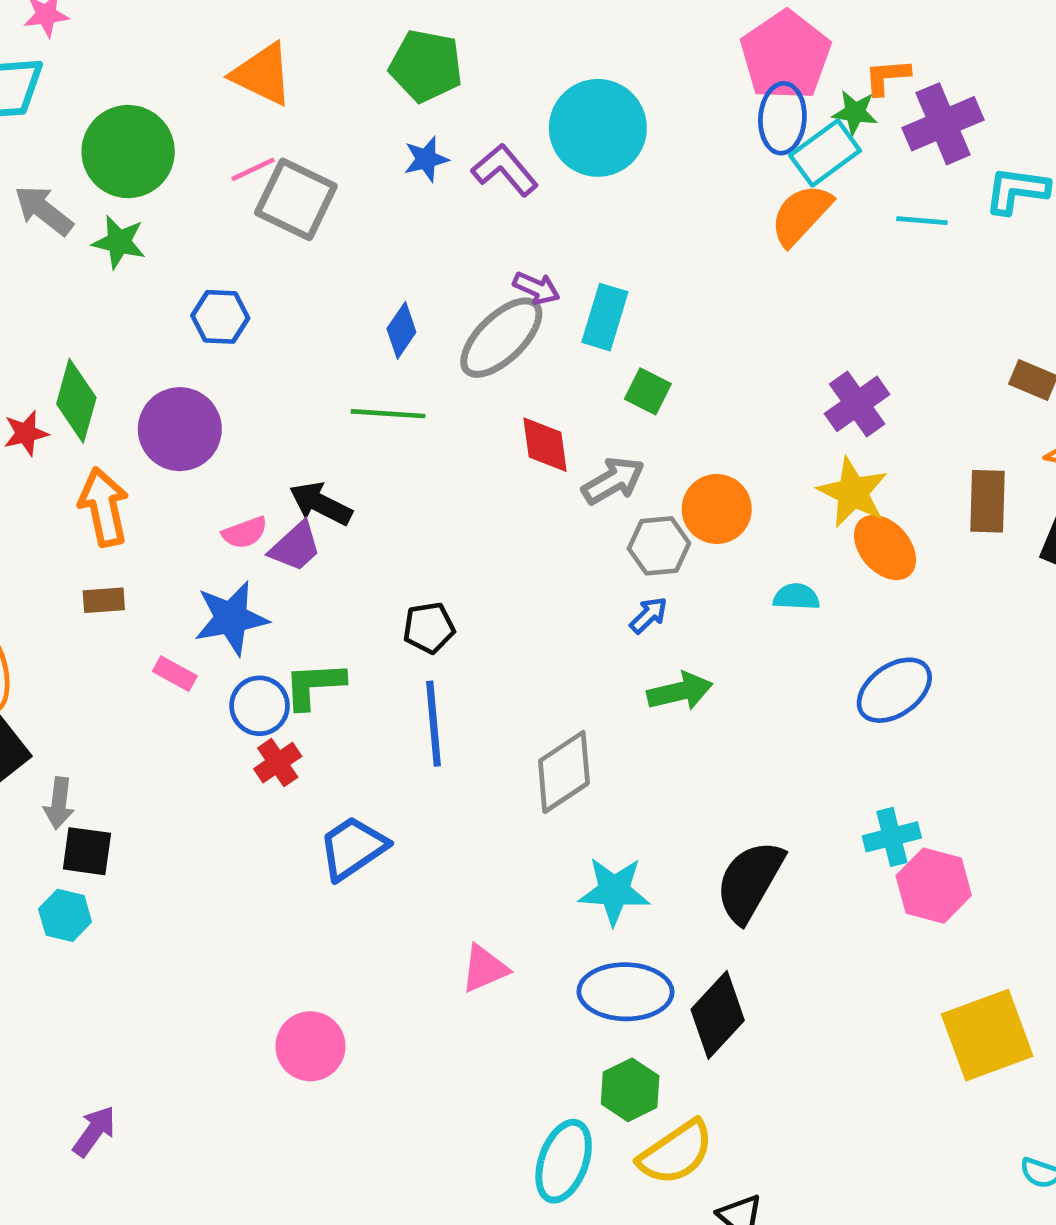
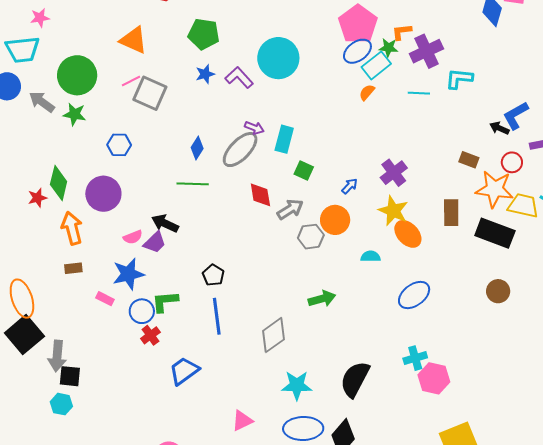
blue ellipse: (782, 118) -> (357, 51), turned 52
orange semicircle: (801, 215) -> (367, 92), size x0.6
blue arrow: (649, 615) -> (350, 186), moved
black pentagon: (429, 628) -> (213, 275), turned -30
gray arrow: (59, 803) -> (57, 356), size x1.4

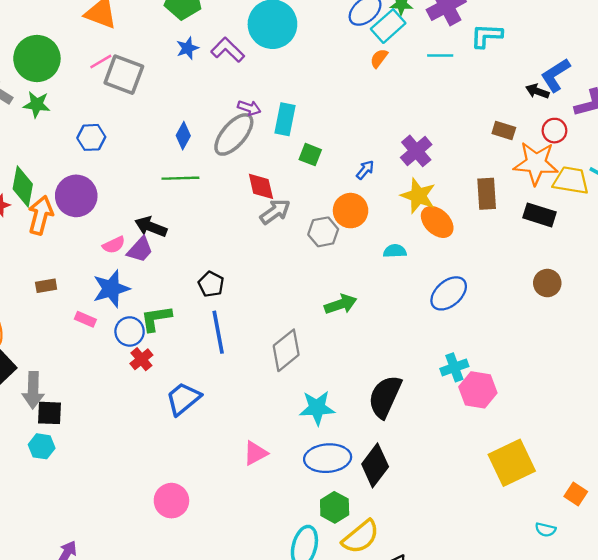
gray arrow: (290, 209) -> (275, 212), moved
orange arrow: (72, 228) -> (41, 215), moved, turned 32
black rectangle: (495, 233) -> (539, 215), size x0.7

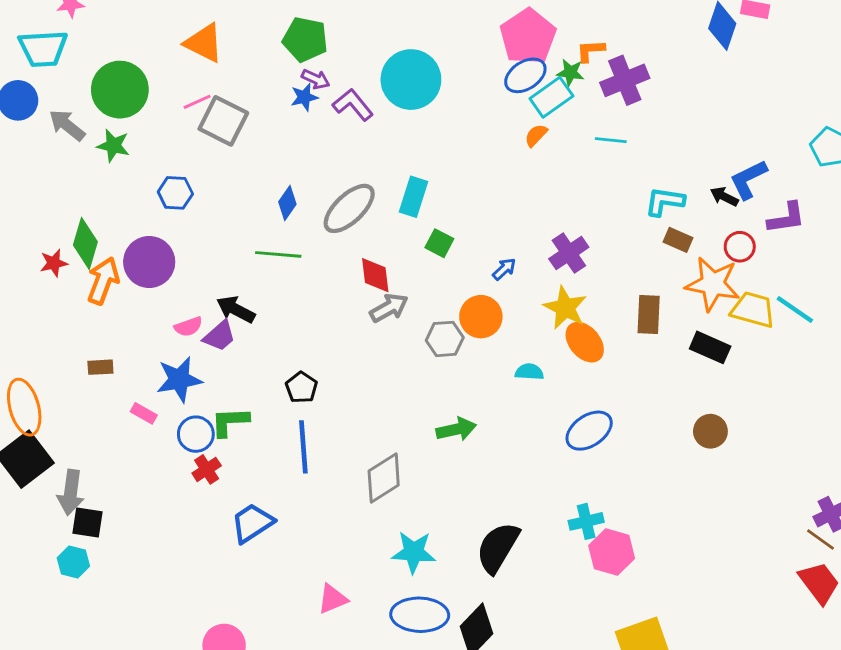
cyan L-shape: (486, 36) -> (665, 201), moved
purple arrow: (249, 108) -> (316, 79), moved

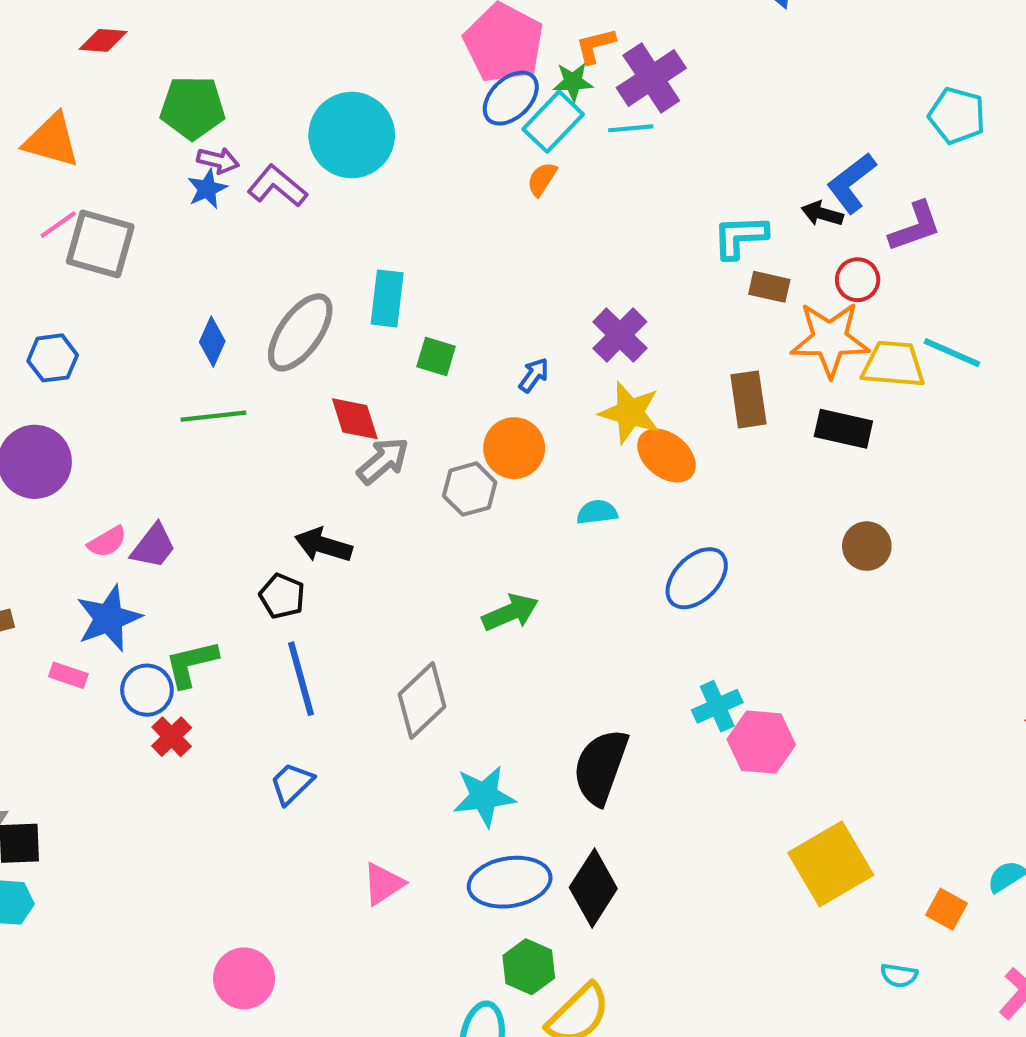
cyan line: (611, 140) -> (631, 128), moved
black arrow: (236, 309) -> (323, 545), moved
blue trapezoid: (252, 523) -> (292, 784), moved, size x0.7

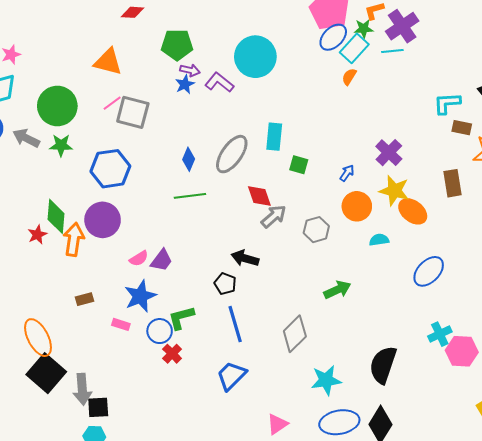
blue hexagon: (53, 358) -> (110, 169), size x1.6
orange circle: (514, 448) -> (357, 206), moved
blue trapezoid: (292, 784) -> (231, 376), size x1.4

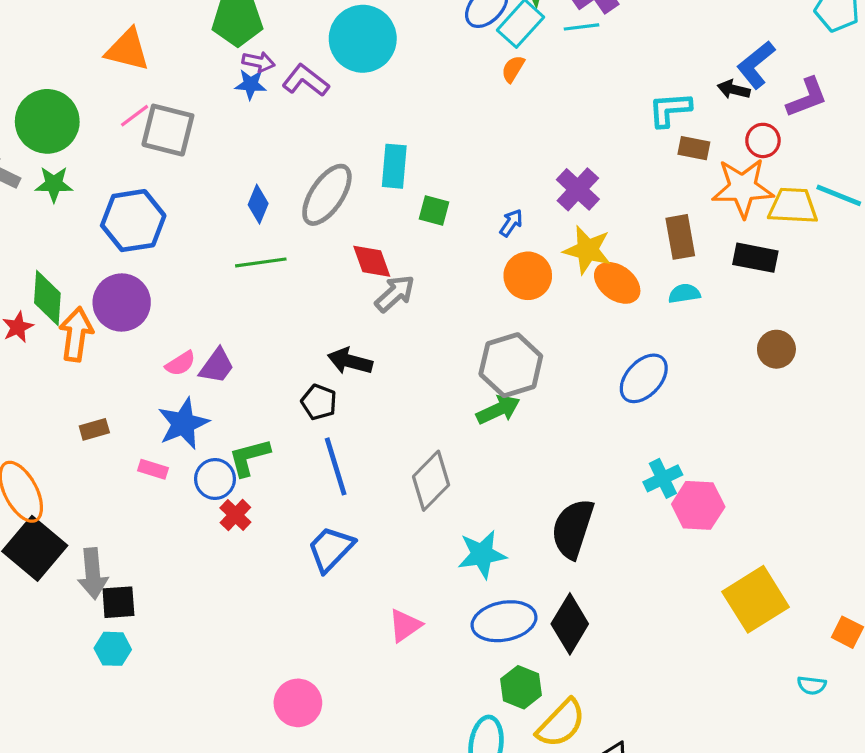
blue star: (185, 84) -> (251, 84), turned 30
gray hexagon: (316, 230) -> (511, 365), moved, size x1.5
cyan semicircle: (379, 240) -> (684, 294), moved

